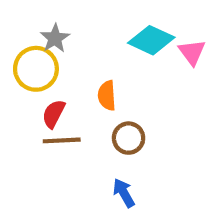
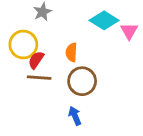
yellow circle: (36, 69) -> (23, 45), moved
brown circle: (129, 138) -> (82, 81), size x1.4

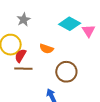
orange semicircle: (71, 52) -> (46, 49), turned -72
brown circle: (82, 81) -> (66, 72), moved

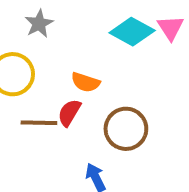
pink triangle: (89, 31) -> (170, 28), moved
red semicircle: (20, 56) -> (69, 113), moved

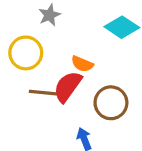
red semicircle: (69, 113) -> (68, 87), size x1.5

